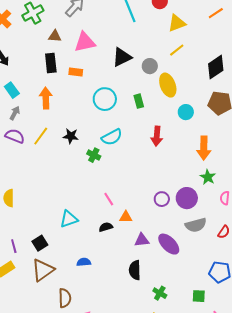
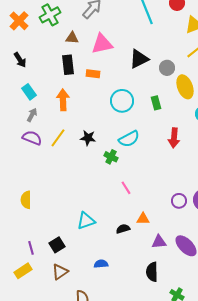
pink line: (109, 199) -> (126, 188), moved
brown triangle: (43, 270) -> (60, 272), size x0.7

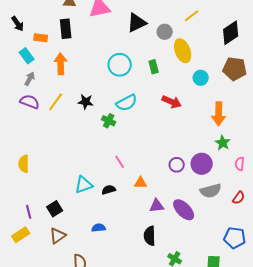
orange rectangle: (93, 74) -> (41, 38), moved
red arrow: (174, 138) -> (172, 102), turned -72
pink line: (126, 188) -> (120, 162), moved
black semicircle: (123, 229) -> (109, 190), moved

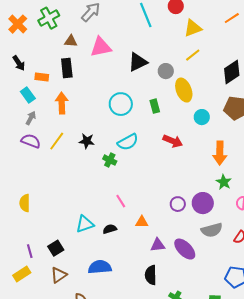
blue semicircle: (99, 228) -> (100, 267), size x1.6

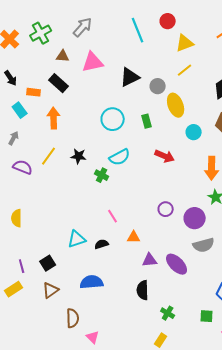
black rectangle: (67, 68) -> (59, 83), turned -42
gray arrow: (31, 118) -> (14, 138), moved
purple semicircle: (31, 141) -> (23, 167), moved
purple circle: (178, 204) -> (166, 209), moved

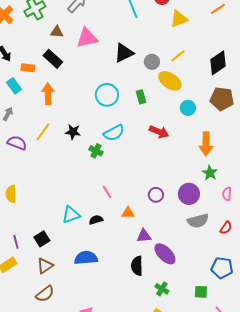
yellow line: (185, 70) -> (178, 56), moved
yellow ellipse: (176, 105) -> (170, 81), turned -35
purple circle: (166, 209) -> (156, 195), moved
purple ellipse: (177, 264) -> (165, 254), moved
brown semicircle: (73, 318) -> (45, 294), moved, turned 54

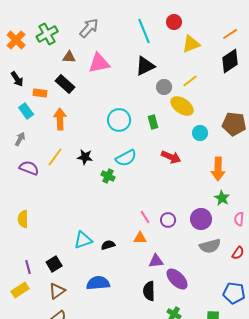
black triangle: (124, 53) -> (145, 66), moved
black diamond: (218, 63) -> (230, 61), moved
pink line: (107, 192) -> (145, 217), moved

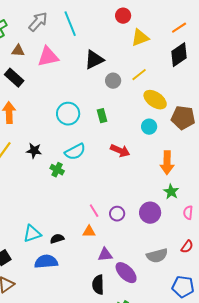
cyan line: (144, 31) -> (70, 24), moved
yellow ellipse: (182, 106) -> (155, 100), moved
gray semicircle: (210, 246) -> (157, 256), moved
blue semicircle: (98, 283) -> (46, 262), moved

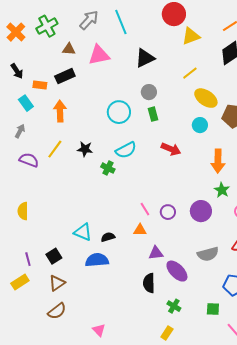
red circle: (123, 16) -> (174, 14), size x1.5
black rectangle: (14, 78) -> (65, 76), turned -66
gray circle: (113, 81) -> (149, 92), moved
cyan triangle: (32, 234) -> (83, 232), turned 42

